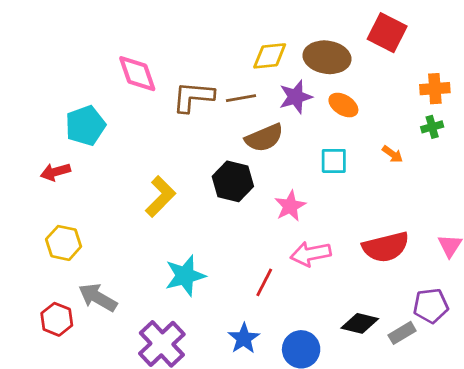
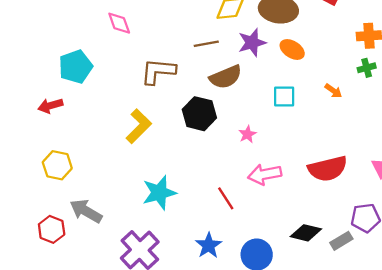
pink diamond: (137, 74) -> (119, 23), size x0.7
brown L-shape: (193, 97) -> (158, 71), moved
pink star: (290, 206) -> (247, 134), size x0.7
red line: (264, 282) -> (226, 198), turned -60

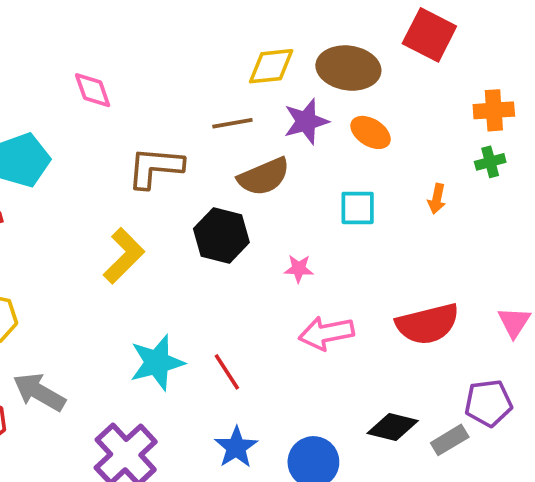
orange arrow: (333, 91) -> (437, 199), turned 66
pink star: (247, 134) -> (299, 269), turned 30
red line: (226, 198) -> (227, 372), moved

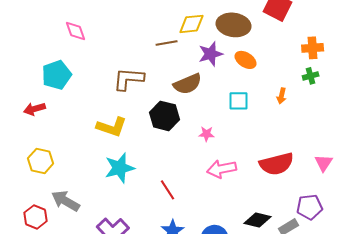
pink diamond: (93, 90) -> (76, 31), moved
brown line: (232, 123) -> (167, 43), moved
yellow L-shape: (124, 256) -> (112, 127), turned 64
cyan star: (157, 363) -> (120, 168), moved

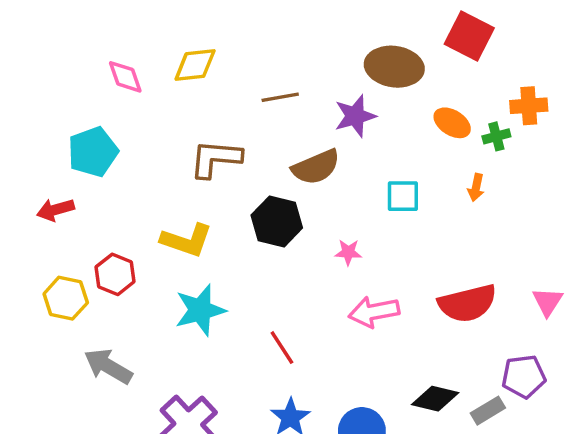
yellow diamond: (192, 24) -> (195, 65), moved
orange ellipse: (246, 60) -> (452, 123), moved
green cross: (311, 76) -> (496, 136), moved
red hexagon: (36, 217) -> (115, 274), moved

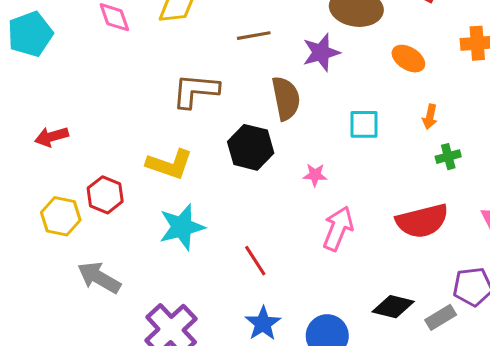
green cross: (496, 136) -> (448, 157), moved
cyan pentagon: (93, 152) -> (30, 34), moved
brown semicircle: (316, 167) -> (286, 98), turned -78
pink arrow: (374, 312) -> (338, 229), turned 123

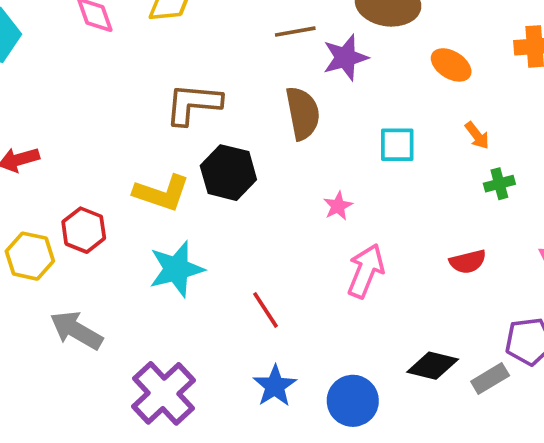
brown line: (254, 36) -> (295, 32), moved
orange arrow: (430, 117) -> (477, 135), turned -50
black hexagon: (251, 147) -> (228, 173), moved
pink star: (315, 175) -> (338, 206), turned -30
red semicircle: (422, 221) -> (468, 262), size x0.6

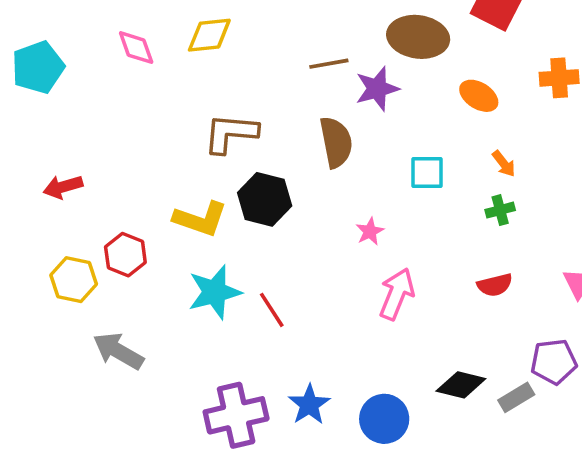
green cross: (499, 184) -> (500, 210), moved
red line: (266, 310) -> (272, 310), moved
purple cross: (163, 393) -> (236, 415), moved, turned 30

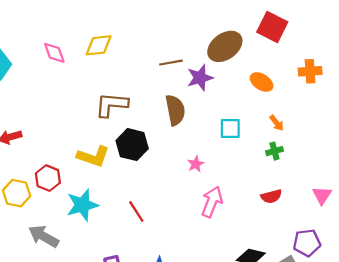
brown ellipse: (418, 37) -> (225, 46), turned -44
cyan star: (215, 292) -> (82, 205), moved

